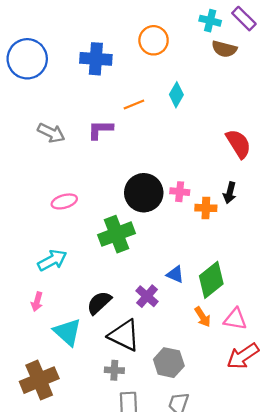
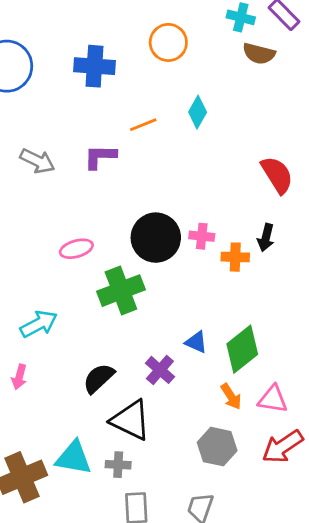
pink ellipse: (64, 201) -> (76, 249), moved
cyan triangle: (68, 332) -> (74, 458), moved, turned -32
gray hexagon: (169, 363) -> (217, 447), moved

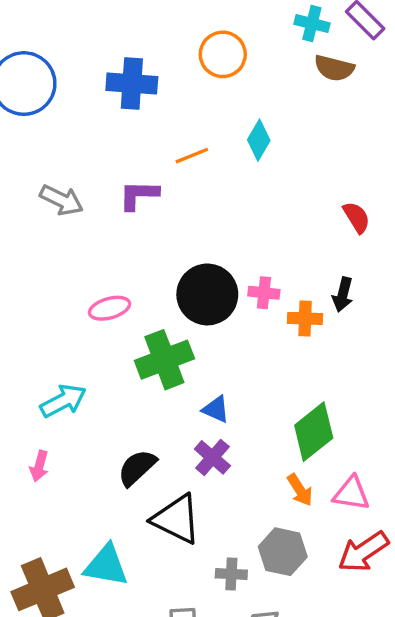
red semicircle: (277, 175) -> (357, 217), size x0.7
blue triangle: (196, 342) -> (216, 409), moved
gray cross: (118, 465) -> (231, 574), moved

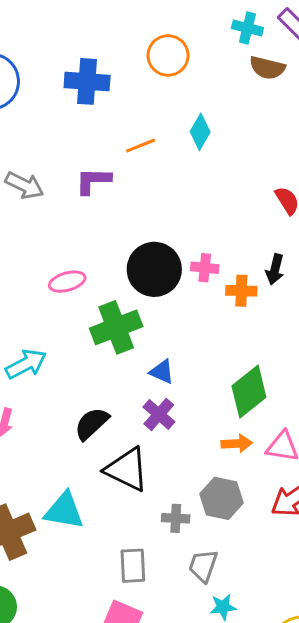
orange arrow: (300, 490) -> (237, 443), turned -60

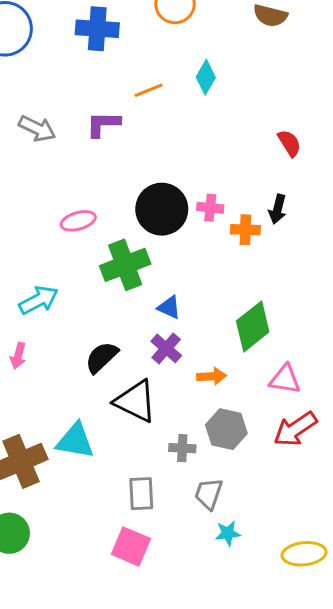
orange arrow: (237, 443) -> (212, 376), moved

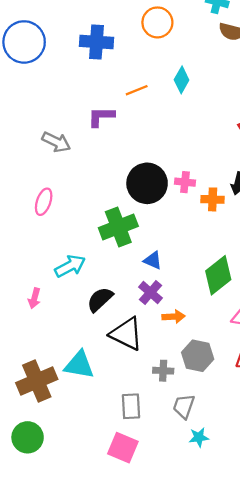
gray arrow: (37, 128) -> (56, 142), moved
pink ellipse: (78, 221) -> (44, 202), moved, turned -55
cyan arrow: (39, 300) -> (70, 266), moved
orange arrow: (212, 376) -> (173, 317), moved

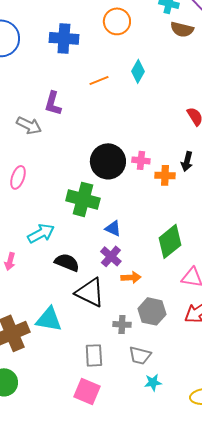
purple L-shape: (101, 117) -> (53, 103), moved, turned -75
green cross: (118, 227) -> (83, 199), turned 36
black semicircle: (100, 299) -> (67, 262), turned 65
gray trapezoid: (184, 406) -> (140, 355), turned -95

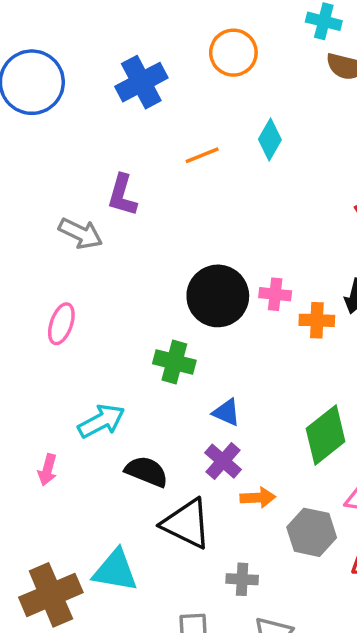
blue cross: (64, 38) -> (141, 82), turned -32
green cross: (83, 199) -> (174, 362), size x0.7
gray hexagon: (152, 311) -> (312, 532), moved

